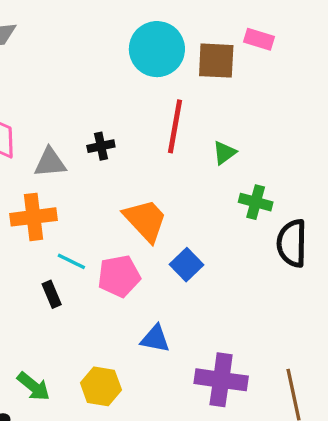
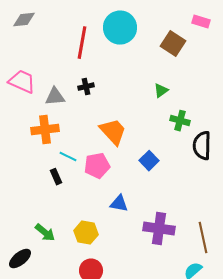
pink rectangle: (259, 39) -> (201, 22), moved
brown square: (216, 61) -> (173, 44), moved, turned 30
red line: (175, 126) -> (82, 43), moved
blue square: (187, 265) -> (149, 161), moved

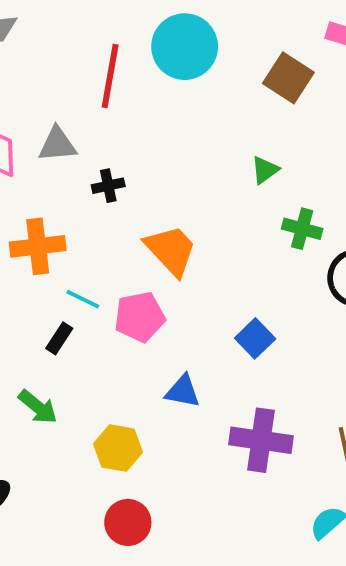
black cross: (86, 87) -> (108, 186), moved
gray triangle: (55, 97) -> (57, 145), moved
blue square: (149, 161) -> (255, 338), moved
black rectangle: (56, 177) -> (59, 338), turned 56
green arrow: (45, 233) -> (38, 407), moved

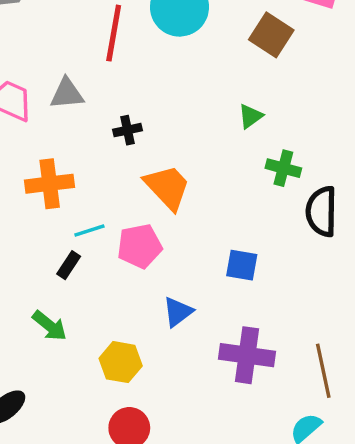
black cross: (108, 186) -> (128, 130), moved
cyan line: (83, 299) -> (89, 230), turned -44
blue square: (255, 338) -> (242, 265), turned -36
blue triangle: (183, 391) -> (178, 312), turned -48

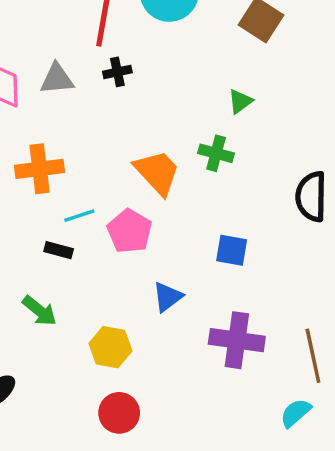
black cross: (128, 130) -> (117, 72), moved
green cross: (283, 168) -> (216, 153), moved
pink pentagon: (140, 246) -> (129, 231), turned -30
black rectangle: (69, 265) -> (59, 250), turned 72

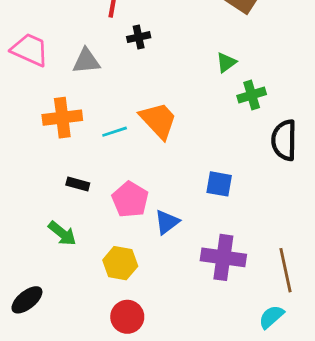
black cross: (117, 72) -> (139, 37), moved
gray triangle: (57, 79) -> (86, 61), moved
green cross: (216, 153) -> (252, 95), moved, turned -32
cyan line: (79, 216) -> (115, 132), moved
pink pentagon: (129, 231) -> (130, 200), moved

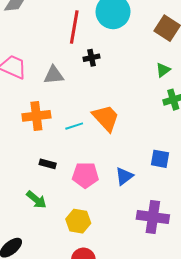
green triangle: (226, 62) -> (163, 70), moved
blue square: (219, 184) -> (160, 159), moved
pink pentagon: (130, 200) -> (85, 175), turned -30
blue triangle: (167, 222) -> (124, 176), moved

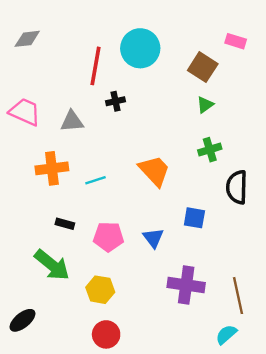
green triangle: (163, 70) -> (205, 105), moved
orange trapezoid: (106, 118) -> (154, 171), moved
blue triangle: (124, 176) -> (153, 238), turned -30
green arrow: (36, 200) -> (52, 265), size x1.5

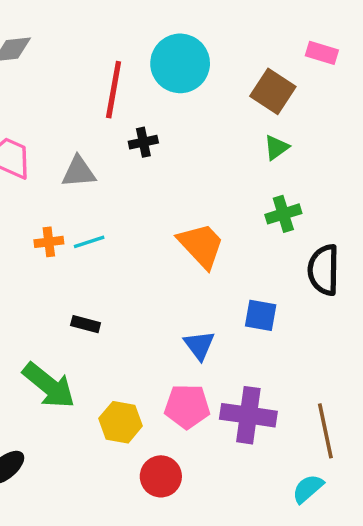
orange cross: (52, 168) -> (49, 242), size x0.6
cyan line: (96, 180) -> (89, 242), moved
black rectangle: (65, 224) -> (86, 324), moved
pink pentagon: (108, 237) -> (187, 406), moved
red circle: (106, 334) -> (161, 476), moved

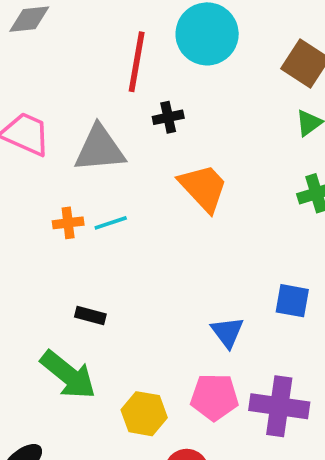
gray triangle: (79, 172) -> (100, 149), size x1.4
orange trapezoid: (201, 245) -> (203, 188), moved
black rectangle: (86, 324) -> (90, 316), moved

